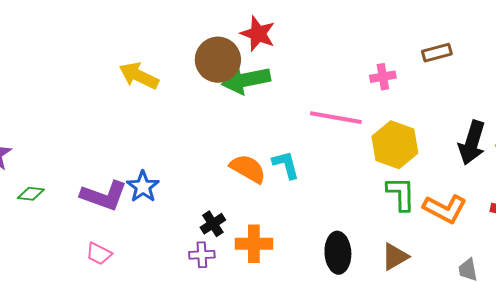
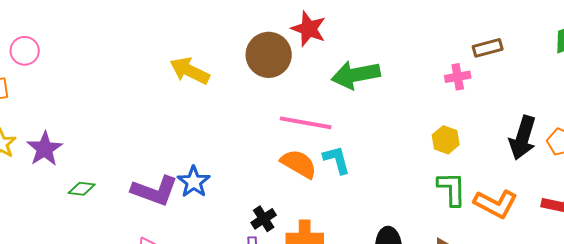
pink cross: (383, 77) -> (458, 77), moved
green arrow: (246, 80) -> (356, 75), moved
pink line: (336, 118) -> (306, 123), moved
yellow hexagon: (395, 145) -> (446, 140), size x0.6

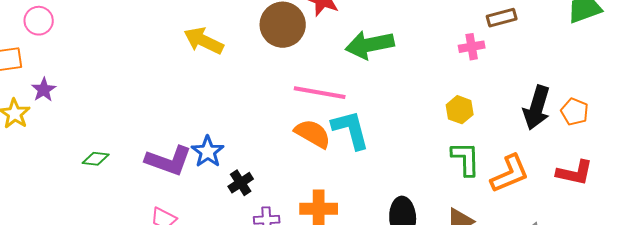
purple star: (45, 149) -> (44, 90), moved, size x0.7
cyan L-shape: (337, 160) -> (351, 130), size x1.4
orange L-shape: (496, 204) -> (510, 174), turned -51
black cross: (264, 219) -> (241, 183), moved

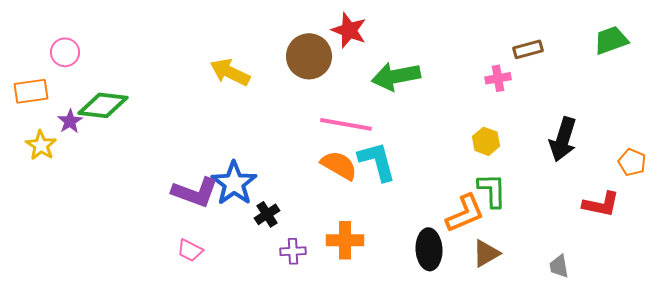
orange pentagon: (575, 112) -> (632, 162), moved
blue star: (208, 152) -> (234, 183), size x1.4
green diamond: (96, 159) -> (103, 105), moved, size x1.8
orange L-shape: (510, 174) -> (465, 213), moved

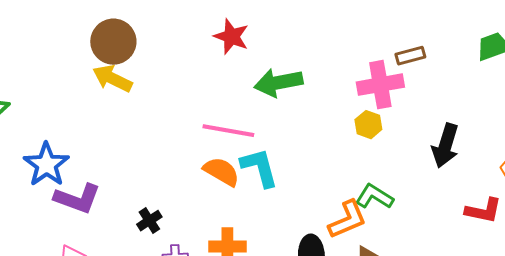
brown circle: (309, 56) -> (113, 42), moved
pink cross: (498, 78) -> (380, 85), size x1.8
yellow hexagon: (486, 141) -> (368, 125), moved
blue star: (234, 183) -> (46, 165), moved
green L-shape: (492, 190) -> (374, 197), turned -57

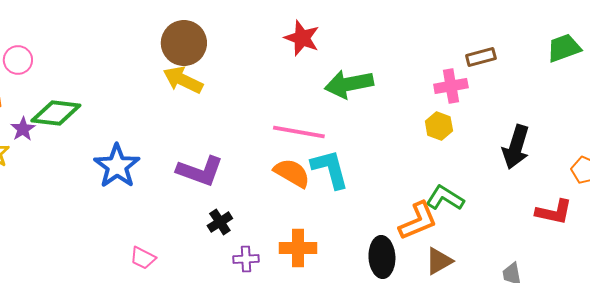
pink cross: (380, 85) -> (451, 86), size x0.7
purple L-shape: (77, 199) -> (200, 171), moved

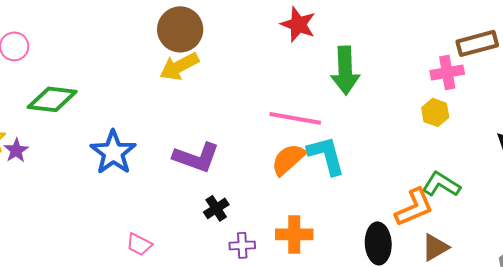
brown rectangle: (481, 57) -> (477, 43), size x1.4
yellow arrow: (183, 80) -> (179, 66), turned -54
green arrow: (349, 84) -> (345, 70), turned -81
purple star: (23, 129) -> (16, 150), moved
orange semicircle: (292, 173) -> (288, 159), turned -72

